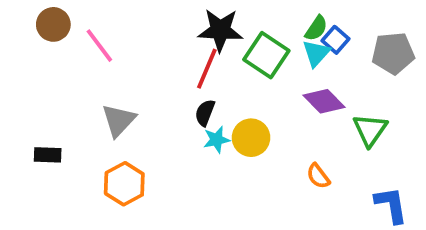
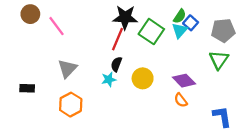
purple diamond: (324, 101) -> (184, 81), moved
green triangle: (370, 130) -> (219, 60), moved
cyan star: (216, 140) -> (109, 79), moved

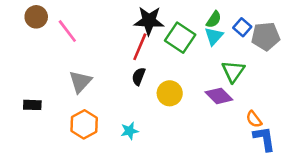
blue square: (191, 23) -> (242, 27), moved
green triangle: (219, 60) -> (233, 71), moved
cyan star: (109, 79) -> (129, 131), moved
orange semicircle: (181, 100) -> (254, 119), moved

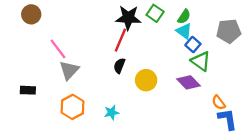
blue square: (242, 27) -> (193, 44), moved
pink line: (67, 31) -> (58, 49), moved
cyan triangle: (214, 36) -> (184, 31), turned -36
green square: (180, 38) -> (155, 13), moved, size x0.7
green triangle: (233, 71) -> (201, 61), turned -30

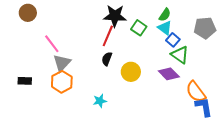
green square: (155, 13) -> (139, 28), moved
orange semicircle: (219, 102) -> (196, 92), size x1.6
orange hexagon: (72, 107) -> (62, 82), moved

